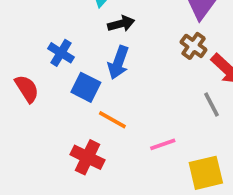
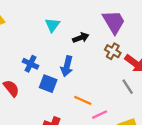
black arrow: (121, 24) -> (81, 38), moved
orange line: (112, 120) -> (83, 100), moved

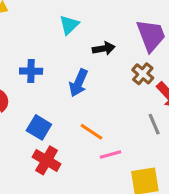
blue cross: (30, 64) -> (31, 71), turned -35
blue square: (48, 84) -> (39, 127), moved

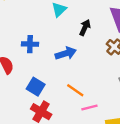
black arrow: (104, 48) -> (85, 28), turned -56
blue arrow: (79, 83) -> (66, 53), turned -132

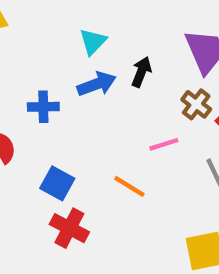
blue arrow: (66, 53) -> (97, 84), moved
pink line: (89, 108) -> (164, 144), moved

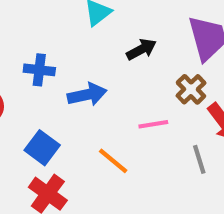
black arrow: (141, 72) -> (141, 49), turned 32
blue arrow: (97, 84) -> (87, 95), moved

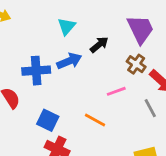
blue cross: (39, 70) -> (36, 71), size x1.4
blue arrow: (87, 95) -> (69, 61), moved

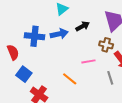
brown cross: (136, 64) -> (106, 45), turned -32
blue square: (48, 120) -> (24, 74), moved

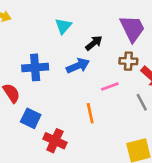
blue arrow: (59, 34) -> (78, 66), moved
orange line: (70, 79) -> (90, 113), turned 49

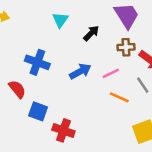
blue arrow: (78, 66) -> (80, 71), moved
blue cross: (35, 67) -> (37, 62), turned 30
orange line: (90, 113) -> (119, 97), moved, turned -48

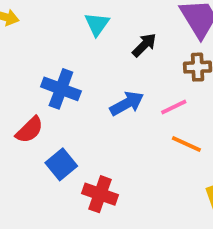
red semicircle: (17, 89) -> (30, 130), turned 84
blue square: (38, 111) -> (61, 164), turned 30

